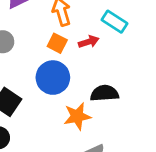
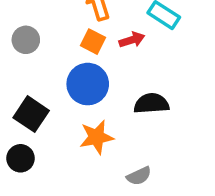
orange star: (77, 116) -> (97, 137), moved

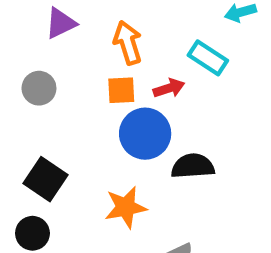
orange square: (93, 42) -> (121, 90), turned -30
blue circle: (88, 84) -> (145, 134), moved

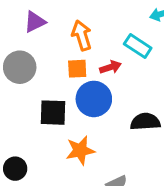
gray circle: (39, 88) -> (20, 67), size x1.4
black semicircle: (193, 166) -> (145, 122), moved
black square: (45, 179) -> (53, 113), moved, turned -32

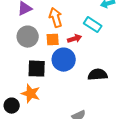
gray circle: (20, 67) -> (28, 37), moved
orange star: (80, 150) -> (31, 94), moved, turned 30

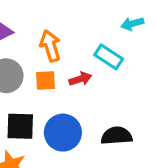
blue circle: (64, 60) -> (63, 133), moved

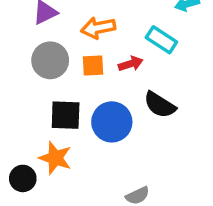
orange arrow: (50, 46) -> (98, 28), turned -84
black semicircle: (117, 136) -> (160, 105), moved, turned -144

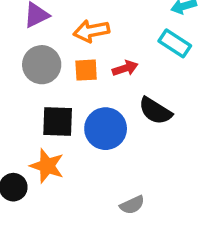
cyan rectangle: (161, 40) -> (175, 43), moved

